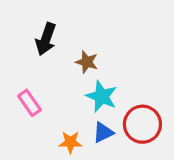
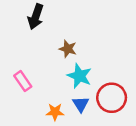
black arrow: (46, 39) -> (36, 17), moved
blue triangle: (103, 132) -> (81, 104), turned -36

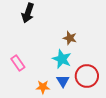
brown star: (68, 49) -> (70, 38), moved

